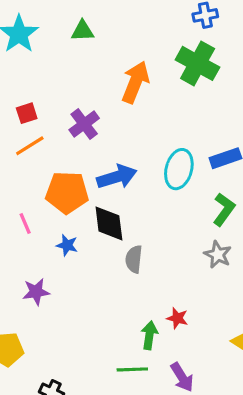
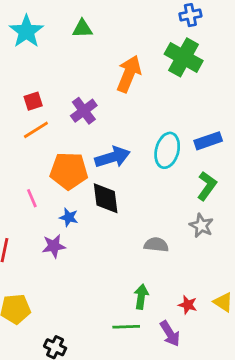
gray semicircle: (134, 259) -> (156, 245), moved, turned 90
purple star: (36, 292) -> (54, 246), moved
red star: (177, 318) -> (188, 305), moved

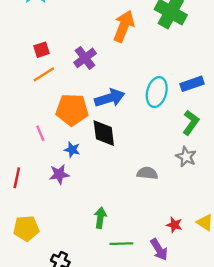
green arrow: (141, 297) -> (100, 218), moved

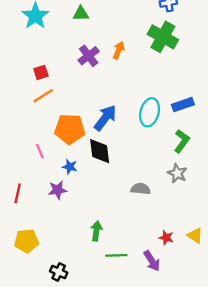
orange arrow: (124, 26) -> (119, 50), size x0.6
purple cross: (85, 58) -> (89, 56), moved
blue arrow: (110, 98) -> (105, 118), turned -36

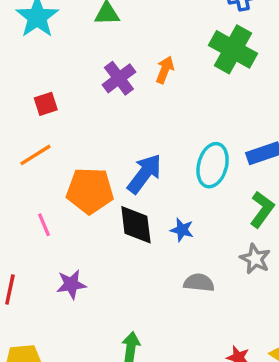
orange line: (43, 96) -> (35, 155), moved
blue star: (70, 167) -> (182, 230), moved

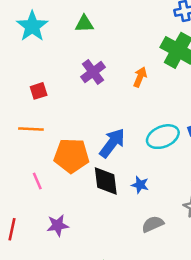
orange arrow: (165, 70) -> (140, 77), moved
orange line: (35, 155) -> (31, 129), turned 35
cyan ellipse: (213, 165) -> (163, 137), turned 52
gray semicircle: (199, 283) -> (153, 224), turned -30

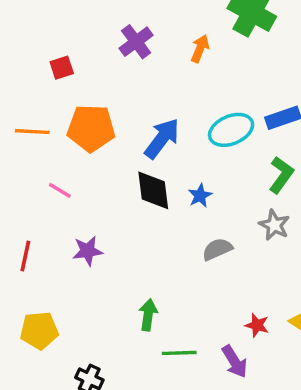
orange line: (31, 129) -> (32, 132), moved
orange pentagon: (72, 156) -> (91, 128), moved
pink line: (37, 181) -> (60, 190), turned -36
blue star: (140, 185) -> (200, 196), turned 30

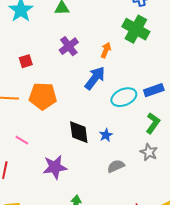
blue arrow: (162, 139) -> (95, 78), moved
pink line: (60, 190) -> (22, 140), moved
purple star: (88, 251) -> (55, 167), moved, size x1.4

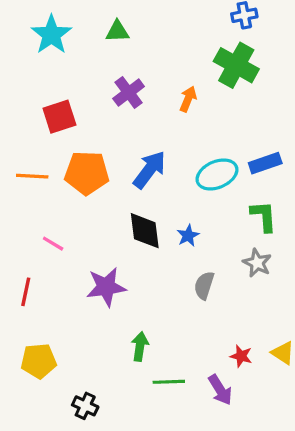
red square: (26, 61) -> (59, 117), size x1.5
blue arrow: (95, 78) -> (149, 170), moved
green L-shape: (153, 123) -> (264, 216), turned -40
gray semicircle: (116, 166) -> (204, 285), turned -48

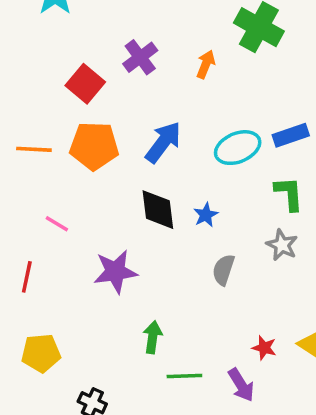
red square: (59, 117) -> (85, 84), moved, turned -32

